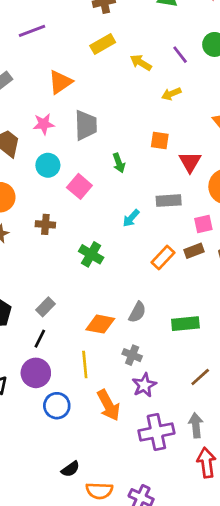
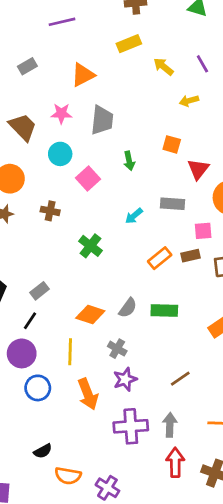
green rectangle: (185, 324) -> (164, 310), moved

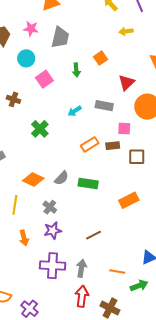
orange square: (172, 144) -> (101, 58), moved, turned 32
orange arrow: (88, 394) -> (24, 238), size x0.7

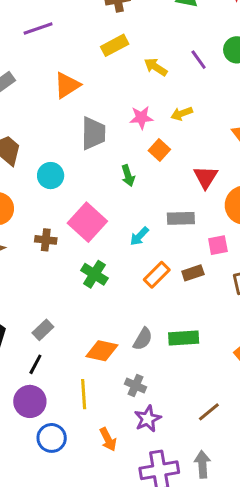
pink star: (31, 29) -> (141, 118), moved
yellow arrow: (126, 31) -> (182, 114), moved
pink square: (44, 79) -> (87, 222), moved, size x1.4
orange rectangle: (90, 144) -> (157, 275), moved
brown rectangle: (113, 146) -> (193, 273), moved

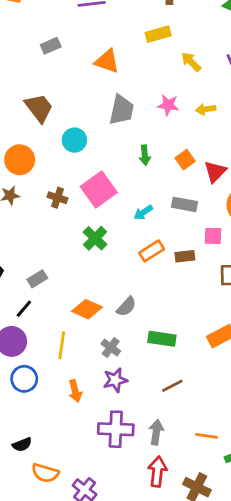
orange triangle: (67, 85) -> (107, 61), turned 40
orange square: (159, 150) -> (185, 160), moved
green rectangle: (184, 338) -> (162, 339), moved

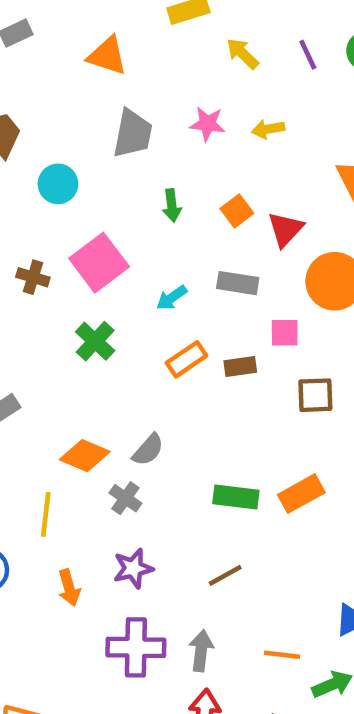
green rectangle: (162, 339) -> (236, 497), moved
gray cross: (111, 347) -> (125, 498), moved

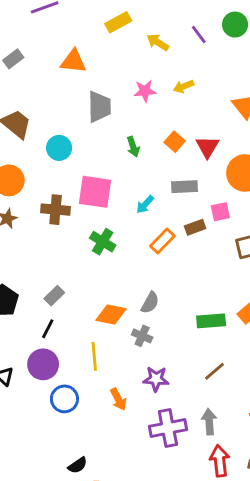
pink square: (99, 263) -> (95, 192), turned -33
brown cross: (33, 277) -> (56, 210), size x1.4
brown rectangle: (240, 367) -> (195, 227), moved
purple star: (133, 568) -> (156, 379), turned 30

